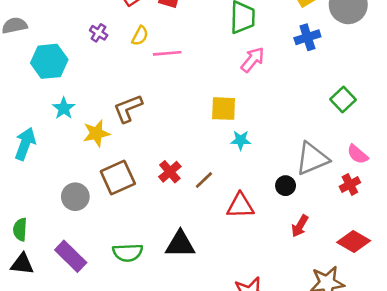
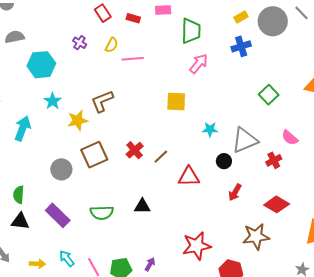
cyan star: (241, 140) -> (210, 129), moved
pink semicircle: (358, 154) -> (290, 138), moved
black triangle: (180, 244) -> (142, 206), size x0.7

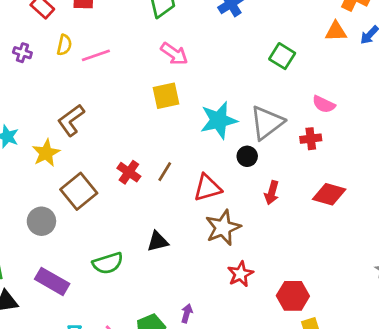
pink arrow: (199, 64) -> (174, 54), moved, turned 100
cyan star: (210, 129) -> (219, 120), size x1.8
red cross: (274, 160) -> (311, 139), turned 35
brown star: (256, 236) -> (223, 228), moved
red star: (197, 246) -> (240, 274), size x0.7

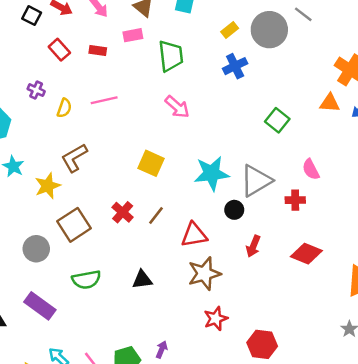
yellow semicircle: (64, 45) -> (64, 108), moved
yellow square: (166, 96) -> (151, 163), moved, turned 30
pink semicircle: (324, 104) -> (311, 169), turned 30
green semicircle: (108, 263) -> (86, 280), moved

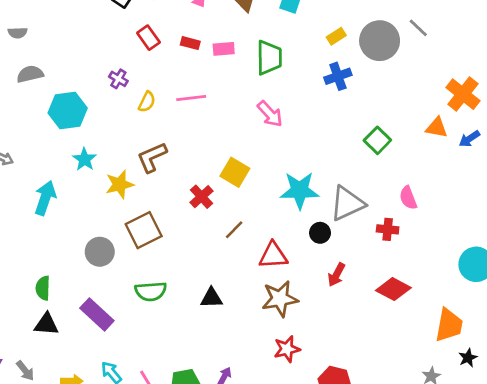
pink rectangle: (133, 35) -> (224, 49), moved
red cross: (123, 212) -> (202, 197), moved

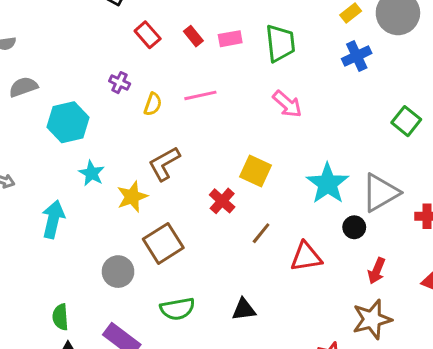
red rectangle: (190, 43) -> (193, 36), turned 42
cyan star: (300, 190) -> (328, 184), turned -30
brown star: (280, 299) -> (372, 319), moved

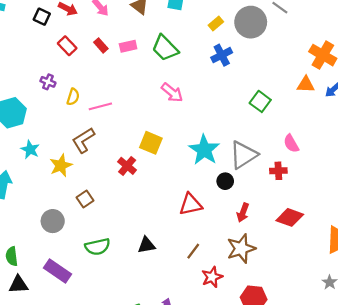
green trapezoid: (280, 43) -> (165, 48), turned 144
pink line: (200, 95) -> (100, 106), moved
brown line: (261, 233) -> (193, 251), moved
brown square: (163, 243) -> (85, 199), size x0.6

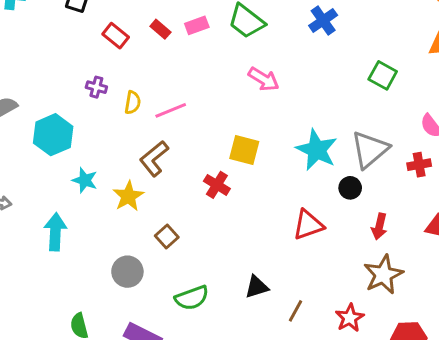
brown line: (193, 251) -> (296, 311), moved

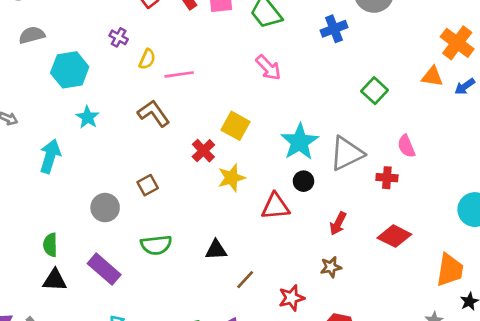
brown L-shape: (154, 159) -> (154, 113), turned 80
black circle: (350, 188) -> (304, 181), moved
yellow star: (128, 196) -> (231, 178), moved
brown star: (383, 275) -> (331, 267), size x0.6

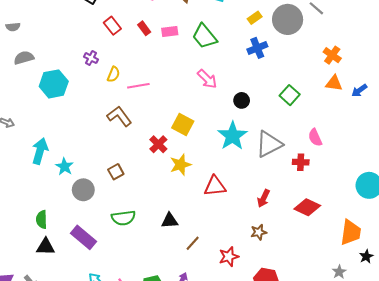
orange cross: (457, 43) -> (332, 55), moved, size x0.7
cyan star: (88, 117) -> (65, 167), moved
black circle: (304, 181) -> (242, 100), moved

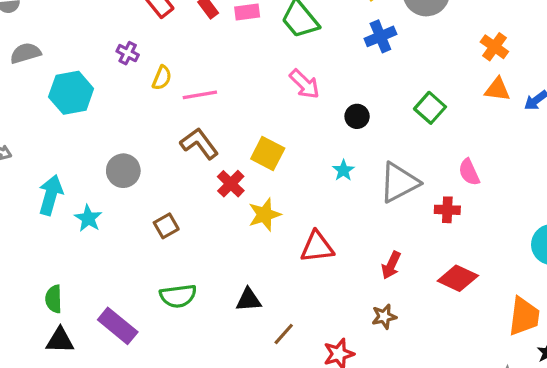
brown L-shape: (119, 116) -> (199, 144), moved
cyan star: (232, 136) -> (343, 170), size x0.5
gray circle: (83, 190) -> (123, 171), moved

